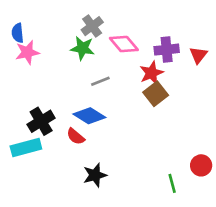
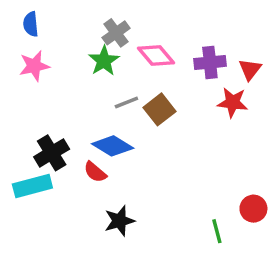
blue semicircle: (18, 33) -> (31, 24), moved
green star: (82, 48) -> (104, 61), turned 30
red star: (151, 73) -> (233, 102), moved, turned 30
brown square: (156, 94) -> (159, 109), moved

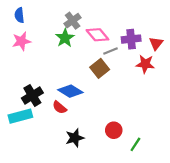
gray line: (126, 102) -> (111, 51), moved
red circle: (253, 209) -> (114, 130), moved
green line: (217, 231) -> (135, 144), turned 48

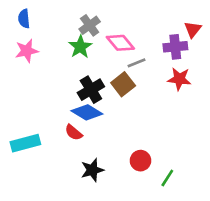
purple cross: (131, 39) -> (175, 47), moved
red triangle: (156, 43) -> (193, 29), moved
black cross: (32, 95) -> (91, 90), moved

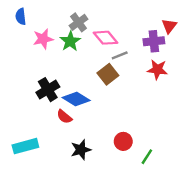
pink star: (27, 51) -> (43, 39), moved
black cross: (91, 90) -> (48, 90), moved
cyan rectangle: (25, 143) -> (25, 146), moved

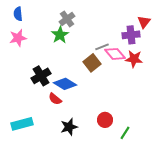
pink diamond: (106, 38) -> (115, 54), moved
pink star: (43, 39) -> (18, 38), moved

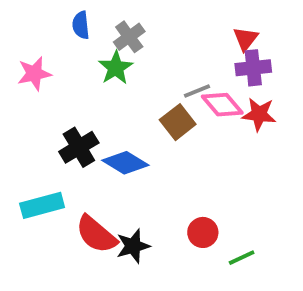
blue semicircle: (18, 14) -> (81, 25), moved
red triangle: (144, 22) -> (245, 39), moved
red semicircle: (55, 99) -> (96, 234), moved, size x1.6
cyan rectangle: (22, 124) -> (42, 205), moved
green line: (125, 133) -> (242, 258), turned 32

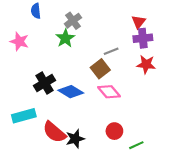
blue semicircle: (81, 25) -> (36, 11), moved
pink star: (34, 74) -> (19, 41), turned 30
pink diamond: (222, 105) -> (109, 92), moved

